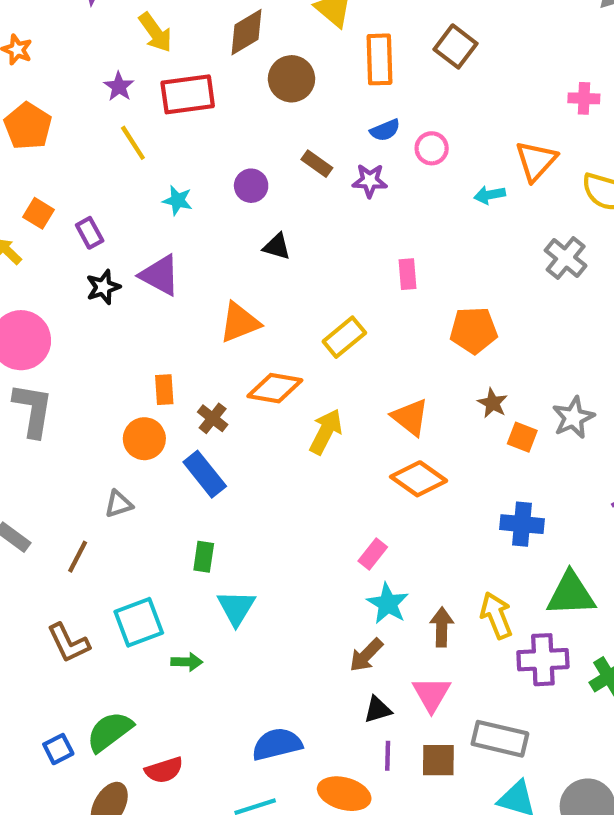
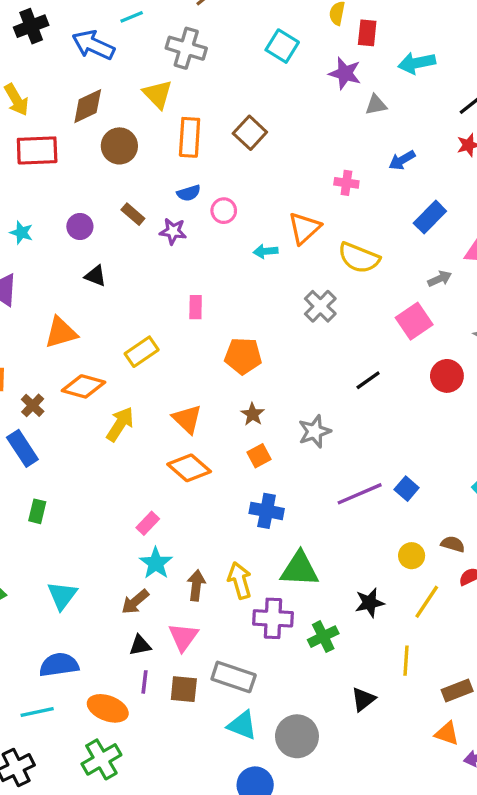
orange square: (522, 437) -> (259, 456), moved, turned 35
green rectangle: (204, 557) -> (37, 511), moved
cyan triangle: (236, 608) -> (62, 595), moved

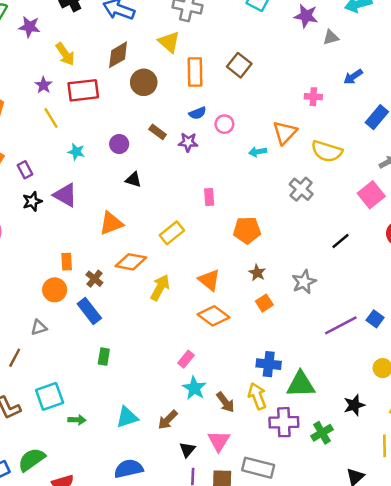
blue cross: (267, 511) -> (269, 364), moved
brown arrow: (196, 585) -> (225, 402), turned 140
cyan triangle: (62, 595) -> (127, 417), turned 40
brown arrow: (135, 602) -> (168, 420), moved
black triangle: (140, 645) -> (187, 450), turned -35

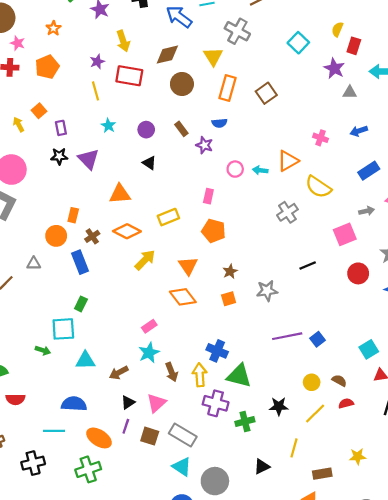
pink circle: (224, 124) -> (235, 169), moved
orange pentagon: (247, 230) -> (214, 231), moved
cyan square: (50, 396) -> (63, 329), moved

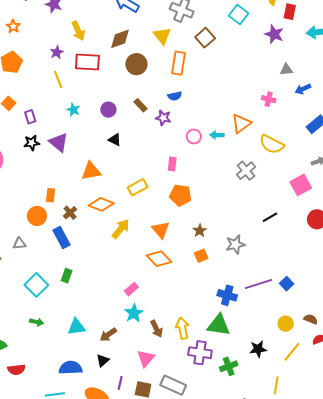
gray triangle: (350, 92) -> (286, 70), moved
brown square: (266, 93) -> (205, 38), moved
cyan square: (63, 329) -> (36, 285), moved, turned -35
blue cross: (217, 351) -> (227, 295), moved
black triangle: (128, 402) -> (103, 360), moved

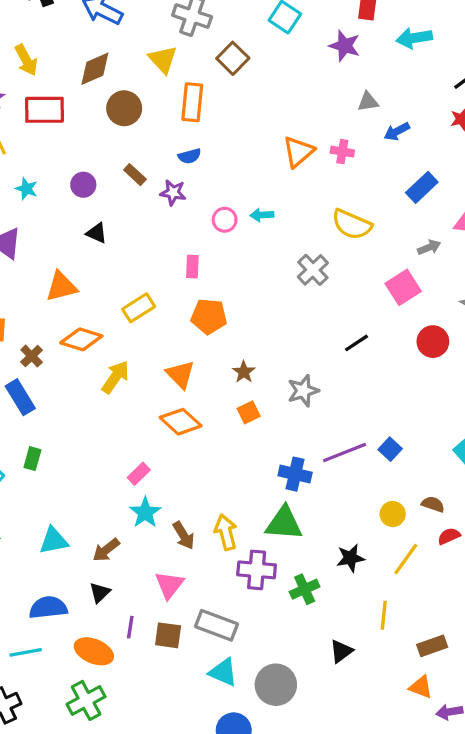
orange triangle: (241, 124) -> (298, 152), moved

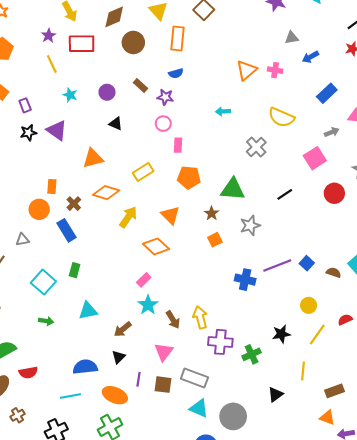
pink circle: (225, 220) -> (163, 124), moved
orange diamond: (181, 422) -> (156, 246), moved
brown semicircle: (433, 504) -> (334, 273), moved
green triangle: (284, 523) -> (233, 189), moved
cyan triangle: (54, 541) -> (88, 311), moved

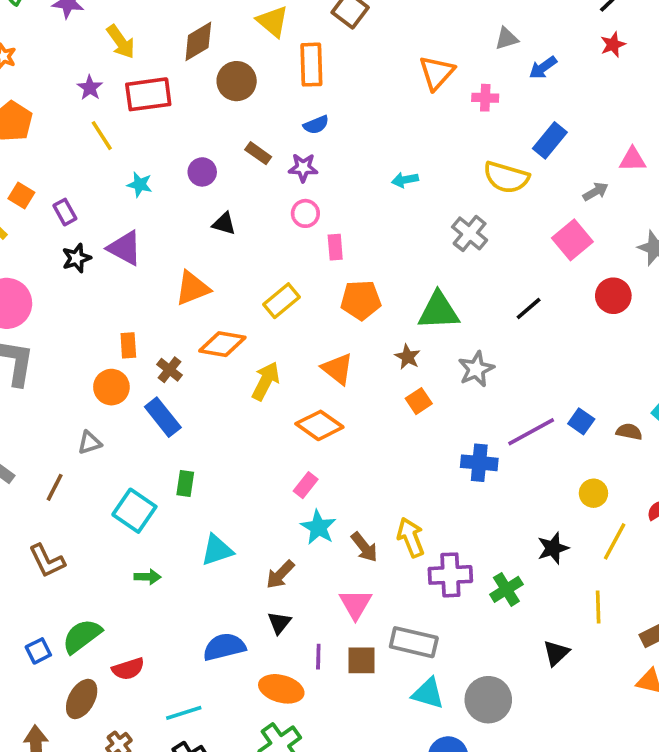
orange triangle: (247, 70) -> (437, 73), moved
blue rectangle: (327, 93) -> (550, 140), moved
cyan line: (71, 396) -> (184, 713), moved

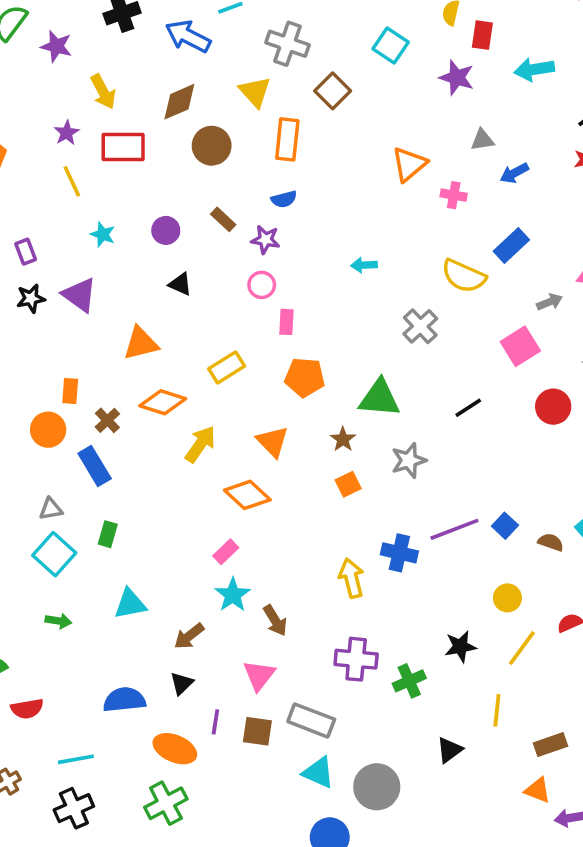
gray triangle: (90, 443) -> (51, 509), moved
yellow arrow: (411, 537) -> (351, 578), moved

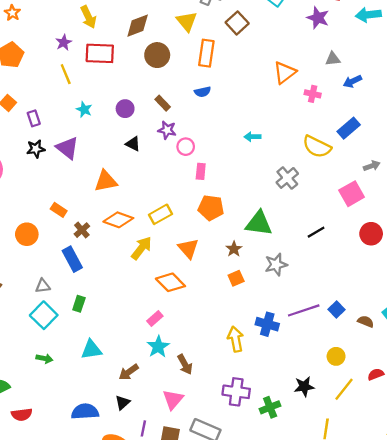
purple star: (265, 240) -> (167, 130), moved
yellow rectangle: (227, 367) -> (160, 214), moved
orange rectangle: (70, 391) -> (59, 210), turned -63
orange circle: (48, 430) -> (27, 234), moved

